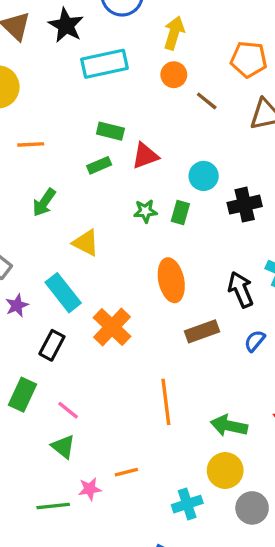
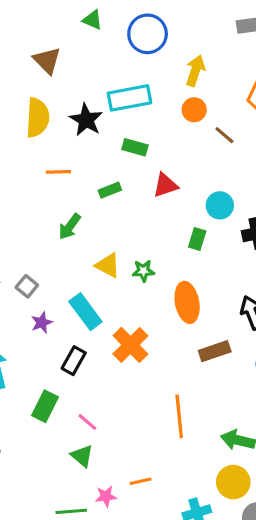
black star: (66, 25) -> (86, 120), moved
green rectangle: (110, 131) -> (135, 147), moved
green rectangle: (99, 165) -> (110, 190), moved
green star: (145, 211) -> (143, 271), moved

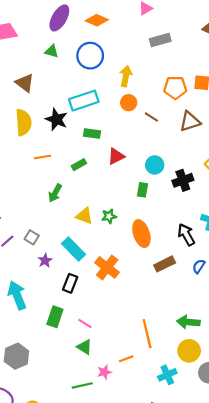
orange line: (179, 416) -> (147, 334), moved

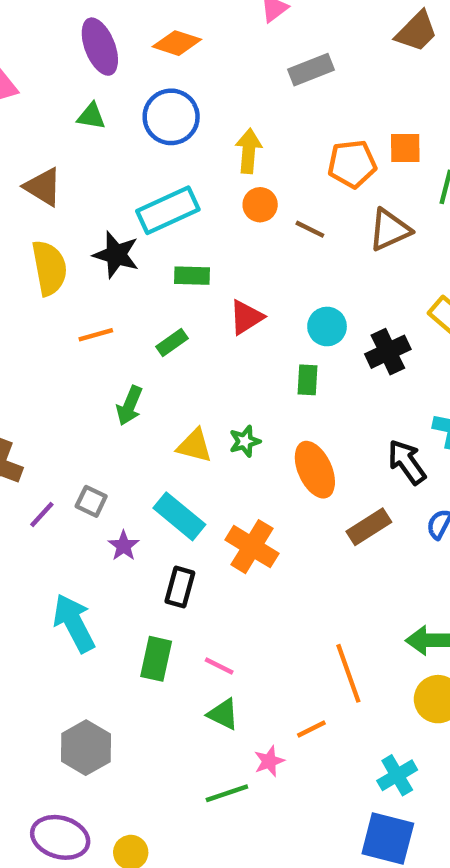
purple ellipse: (59, 18) -> (100, 47), turned -45
cyan cross: (167, 375) -> (397, 775), moved

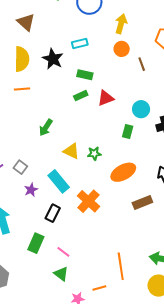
cyan rectangle: (168, 210) -> (80, 43), size x0.6
brown line: (310, 229) -> (142, 64), turned 32
orange line: (96, 335) -> (22, 89), moved
green rectangle: (172, 342) -> (81, 96), moved
orange ellipse: (315, 470) -> (123, 172), turned 75

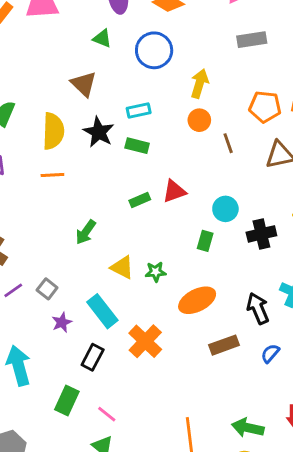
brown triangle: (26, 22) -> (84, 84), moved
green rectangle: (85, 75) -> (137, 146), moved
green rectangle: (81, 96) -> (140, 200), moved

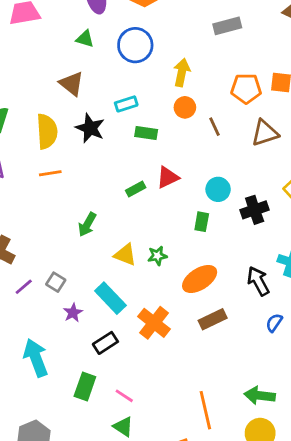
green rectangle: (137, 146) -> (146, 133), moved
brown rectangle: (224, 345) -> (213, 319), moved
black rectangle: (93, 357) -> (105, 343), turned 35

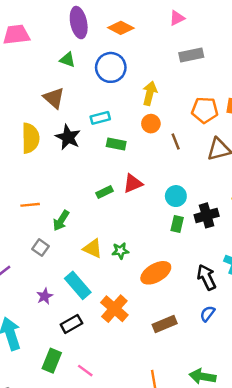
orange line: (50, 173) -> (30, 205), moved
green rectangle: (202, 222) -> (177, 224), moved
gray square: (56, 282) -> (41, 248), moved
brown rectangle: (213, 319) -> (165, 324), moved
blue semicircle: (274, 323) -> (207, 314), moved

